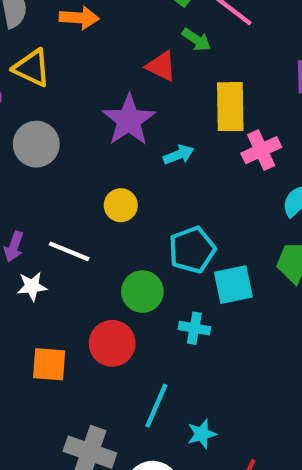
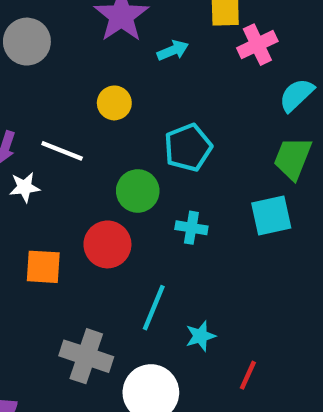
cyan square: (233, 285) -> (271, 216), moved

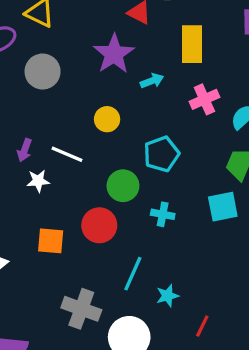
pink cross: (257, 45) -> (204, 99), moved

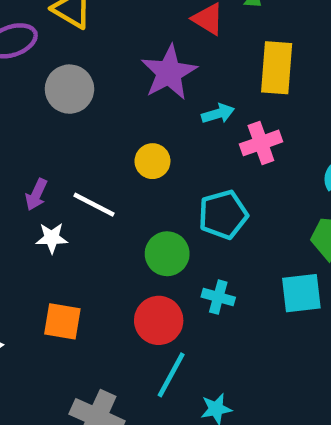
pink cross: (204, 99) -> (261, 143), moved
red circle: (99, 225) -> (159, 320), moved

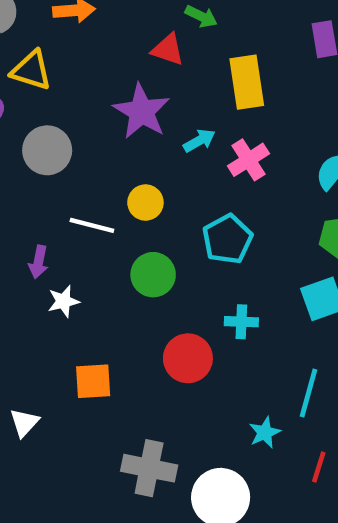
white line: (94, 205) -> (92, 225), moved
green circle: (167, 254) -> (153, 275), moved
cyan line: (171, 375) -> (309, 393), moved

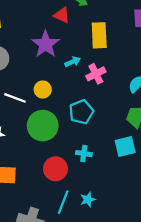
green circle: (153, 275) -> (43, 126), size x1.4
cyan line: (309, 393) -> (63, 202), moved
cyan star: (265, 433) -> (88, 200), moved

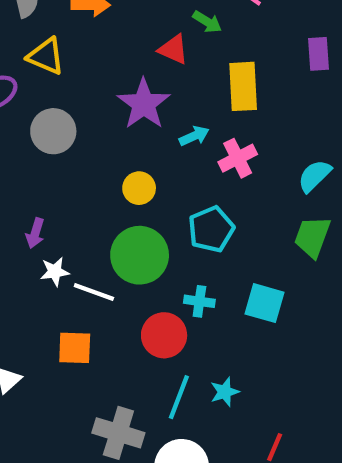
white line: (15, 98) -> (94, 292), moved
cyan square: (125, 146) -> (265, 303), moved, turned 30
cyan cross: (84, 154) -> (199, 301), moved

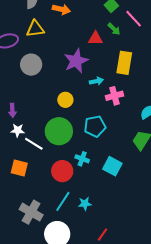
red triangle: (173, 49) -> (95, 38), turned -35
yellow triangle: (46, 56) -> (35, 29), turned -42
purple arrow: (35, 233) -> (12, 110), turned -32

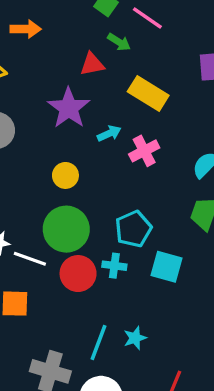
yellow rectangle: (124, 63) -> (148, 94), turned -55
cyan pentagon: (95, 126) -> (133, 229), moved
red circle: (62, 171) -> (78, 274), moved

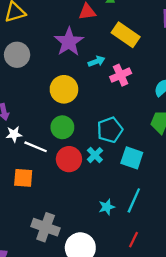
yellow circle: (65, 175) -> (64, 89), size x1.5
green circle: (66, 229) -> (62, 127), size x0.7
cyan cross: (114, 266) -> (95, 155), turned 35
cyan line: (98, 342) -> (134, 200), moved

